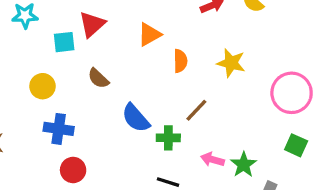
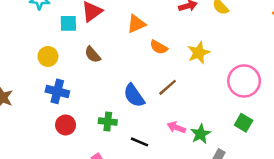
orange semicircle: (180, 61) -> (159, 47), turned 114
yellow star: (231, 63) -> (199, 53), turned 30
blue semicircle: (136, 118) -> (134, 96), moved
green cross: (168, 138) -> (108, 122), moved

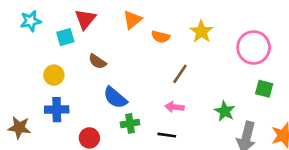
blue cross: (57, 91) -> (57, 110), moved
blue semicircle: (134, 96) -> (115, 98), moved
pink arrow: (176, 127) -> (174, 107), moved

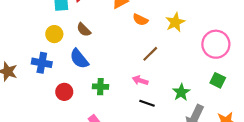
yellow circle: (54, 75) -> (54, 34), moved
blue semicircle: (115, 98) -> (79, 59), moved
black line: (167, 135) -> (147, 103), moved

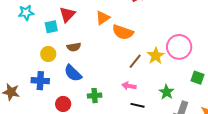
orange semicircle: (140, 20) -> (123, 32), size x1.5
yellow star: (175, 22) -> (156, 56), moved
brown semicircle: (84, 30) -> (74, 47), turned -48
pink circle: (216, 44) -> (179, 47), moved

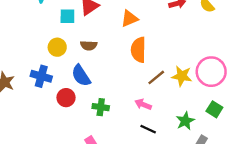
orange semicircle: (123, 32) -> (138, 50), moved, turned 60
yellow star: (156, 56) -> (182, 76), turned 30
green square: (198, 78) -> (214, 109), moved
red circle: (63, 104) -> (66, 98), moved

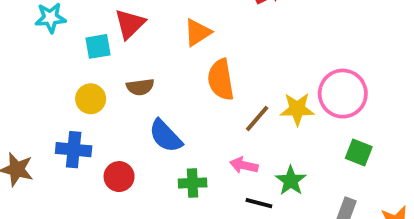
blue semicircle: (81, 76) -> (165, 136), moved
green cross: (101, 107) -> (193, 183), moved
green star: (185, 121) -> (291, 181), moved

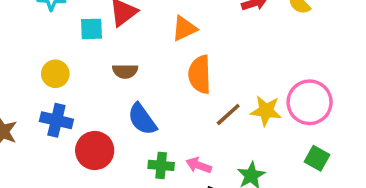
yellow circle: (91, 99) -> (55, 74), moved
pink arrow: (244, 165) -> (199, 165), moved
red circle: (119, 177) -> (95, 150), size x1.4

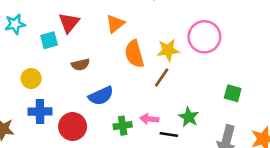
pink circle: (310, 102) -> (204, 37), moved
yellow star: (266, 111) -> (168, 50), moved
blue semicircle: (142, 119) -> (101, 96), turned -65

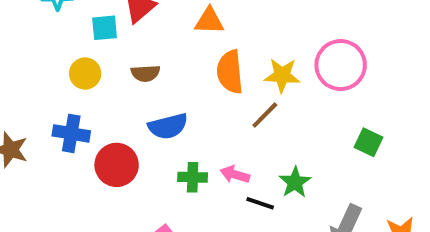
orange triangle: (115, 24) -> (209, 21), turned 30
yellow circle: (31, 79) -> (85, 74), moved
green square: (233, 93) -> (368, 142), moved

